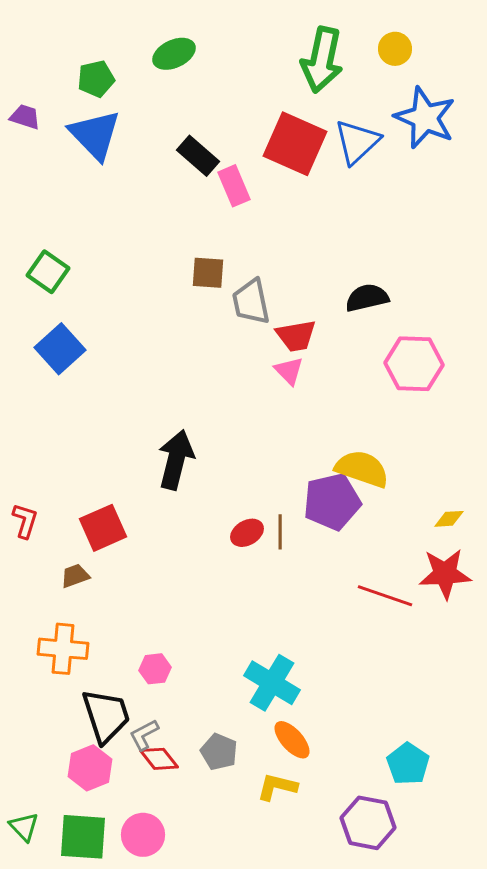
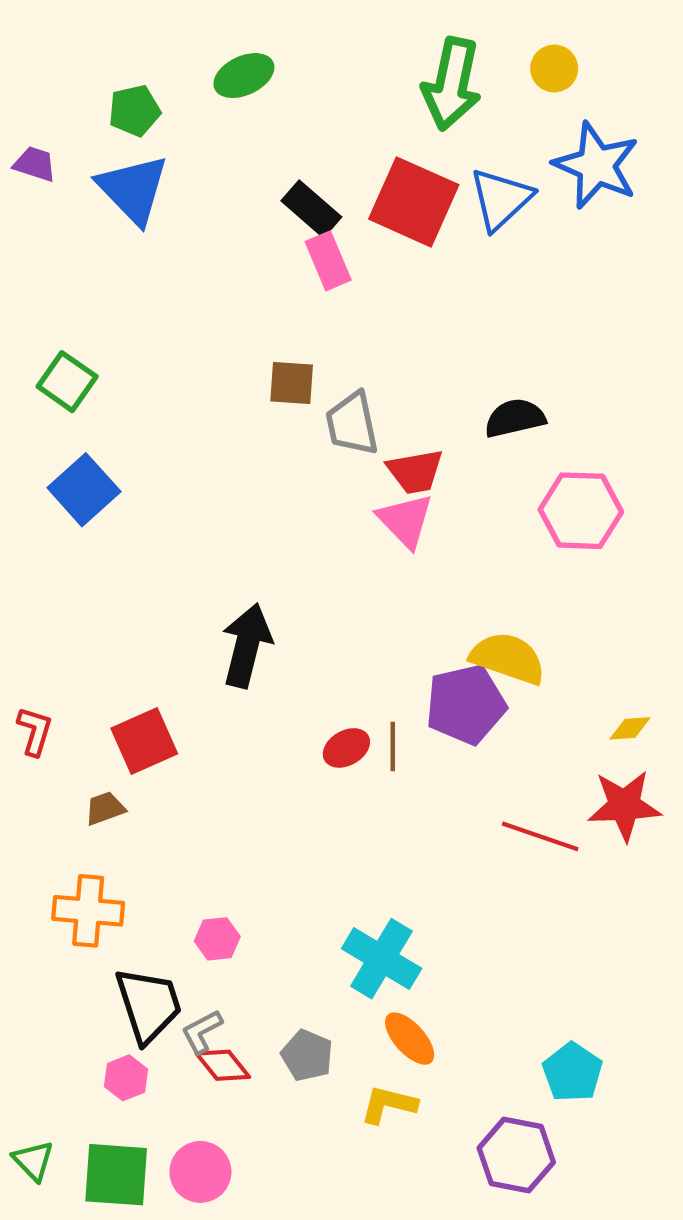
black rectangle: (198, 156) -> (311, 209), moved
pink triangle: (289, 371) -> (405, 521), size x1.4
pink hexagon: (90, 768) -> (126, 1078), size x0.7

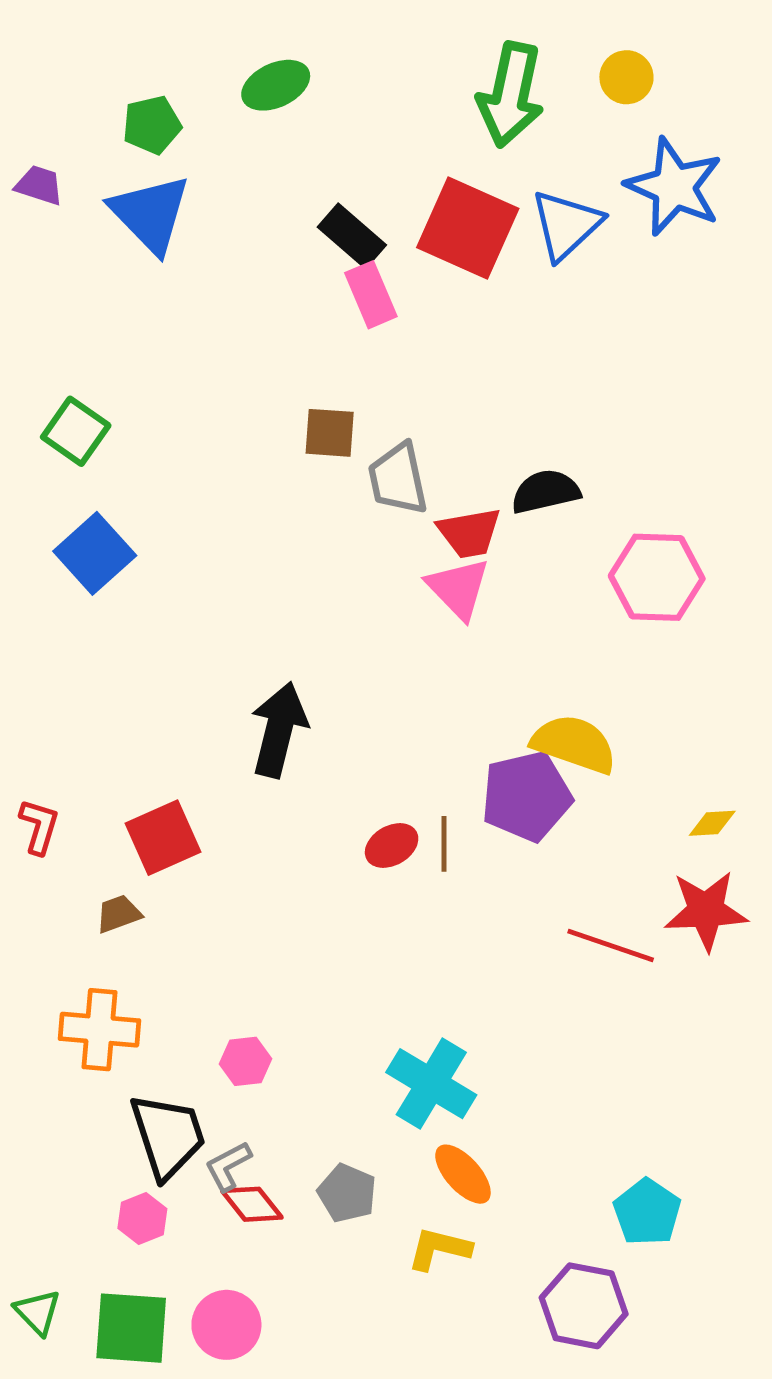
black semicircle: (515, 418) -> (546, 492), moved

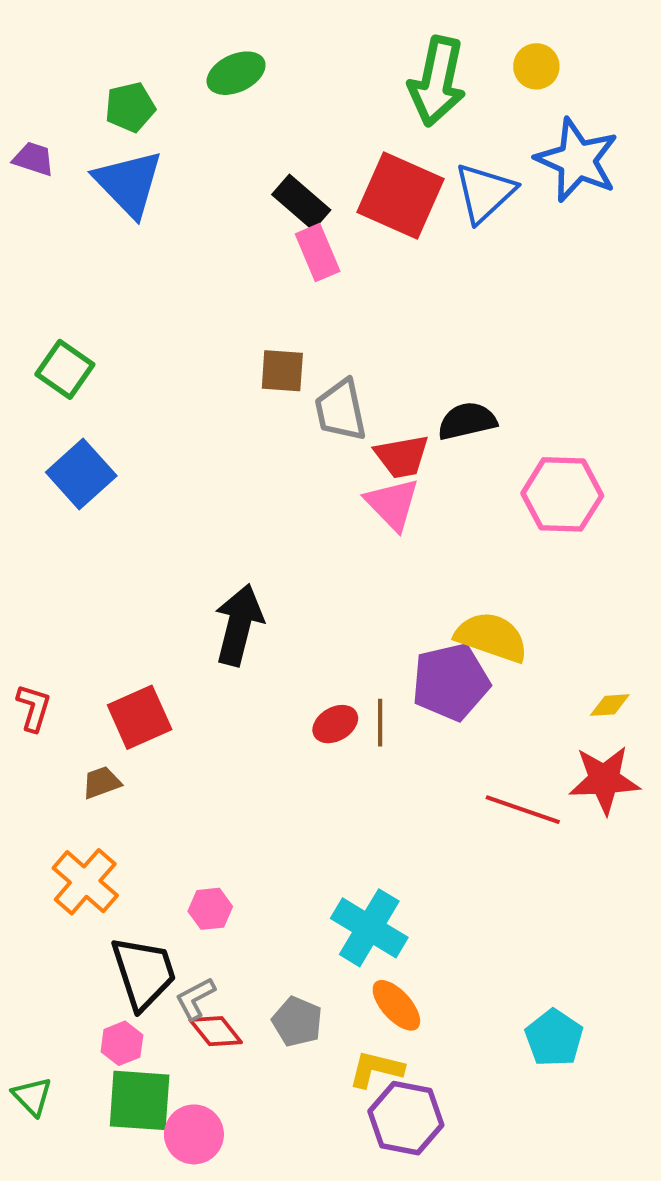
orange cross: (99, 1030) -> (85, 882), turned 36
purple hexagon: (584, 1306) -> (406, 1118), moved
green triangle: (38, 1312) -> (32, 1096), moved
green square: (131, 1328) -> (140, 1100), moved

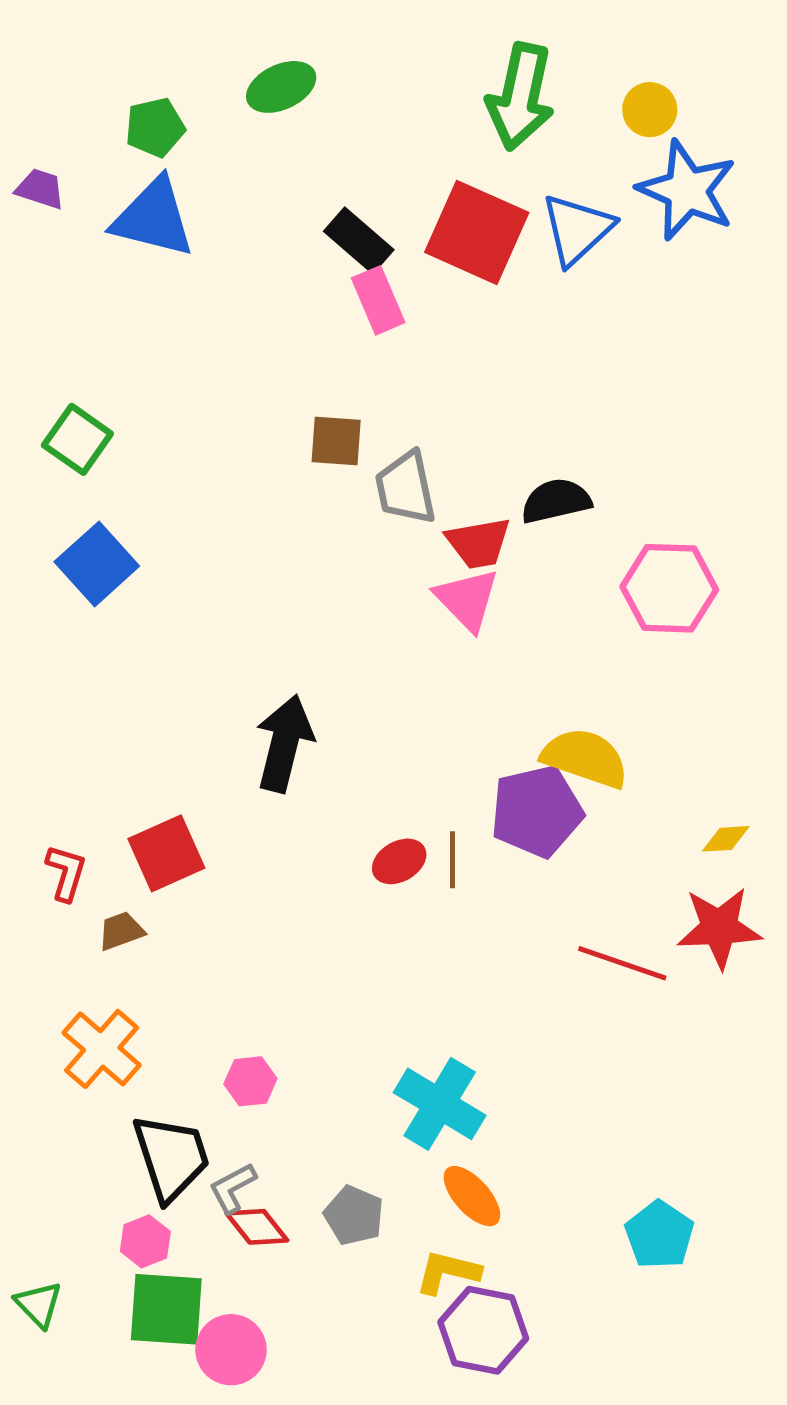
yellow circle: (536, 66) -> (650, 110), moved
blue triangle: (129, 183) -> (153, 218), turned -32
red L-shape: (34, 708) -> (66, 873), moved

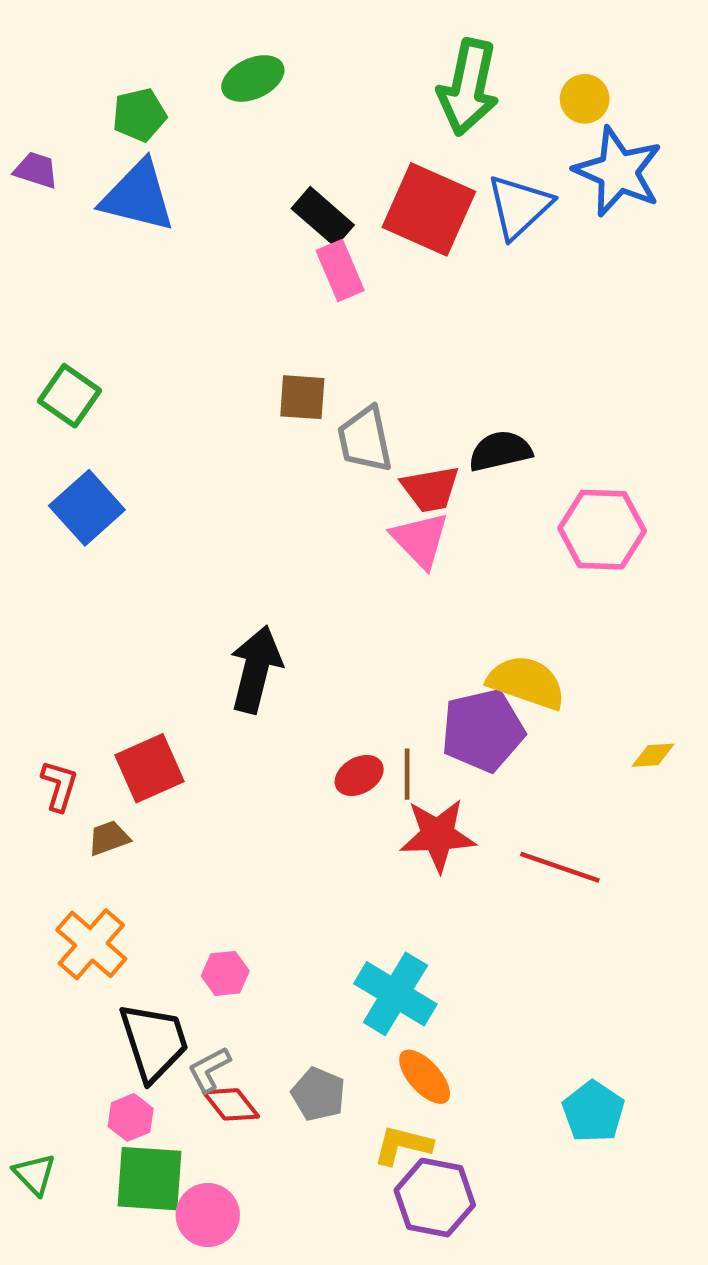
red star: (719, 928) -> (438, 835), moved

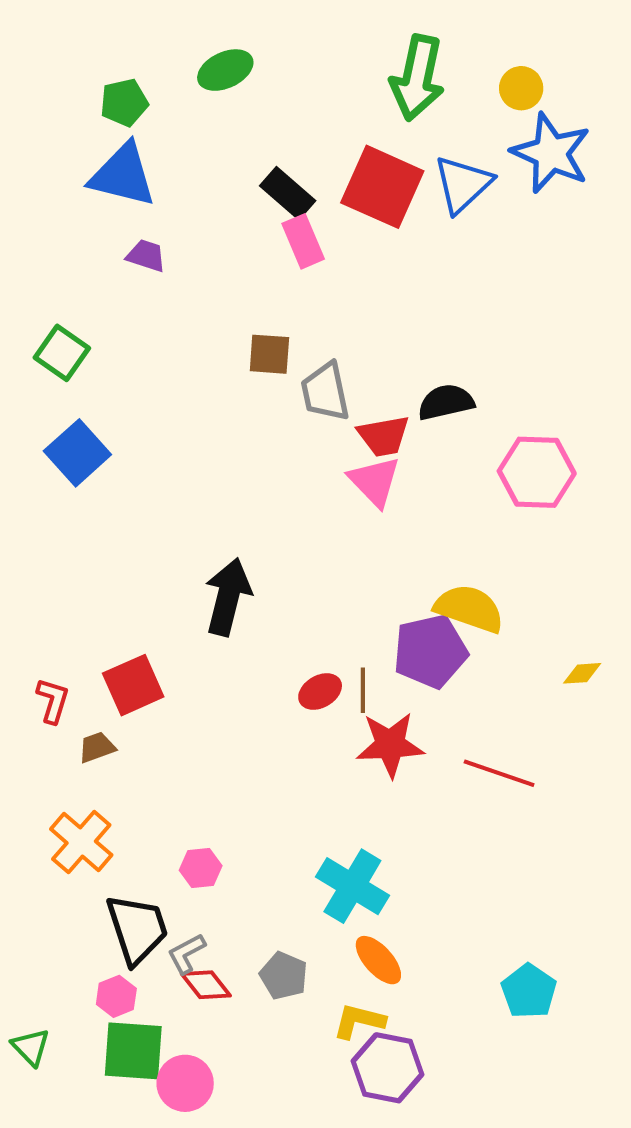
purple trapezoid: (36, 170) -> (146, 256), moved

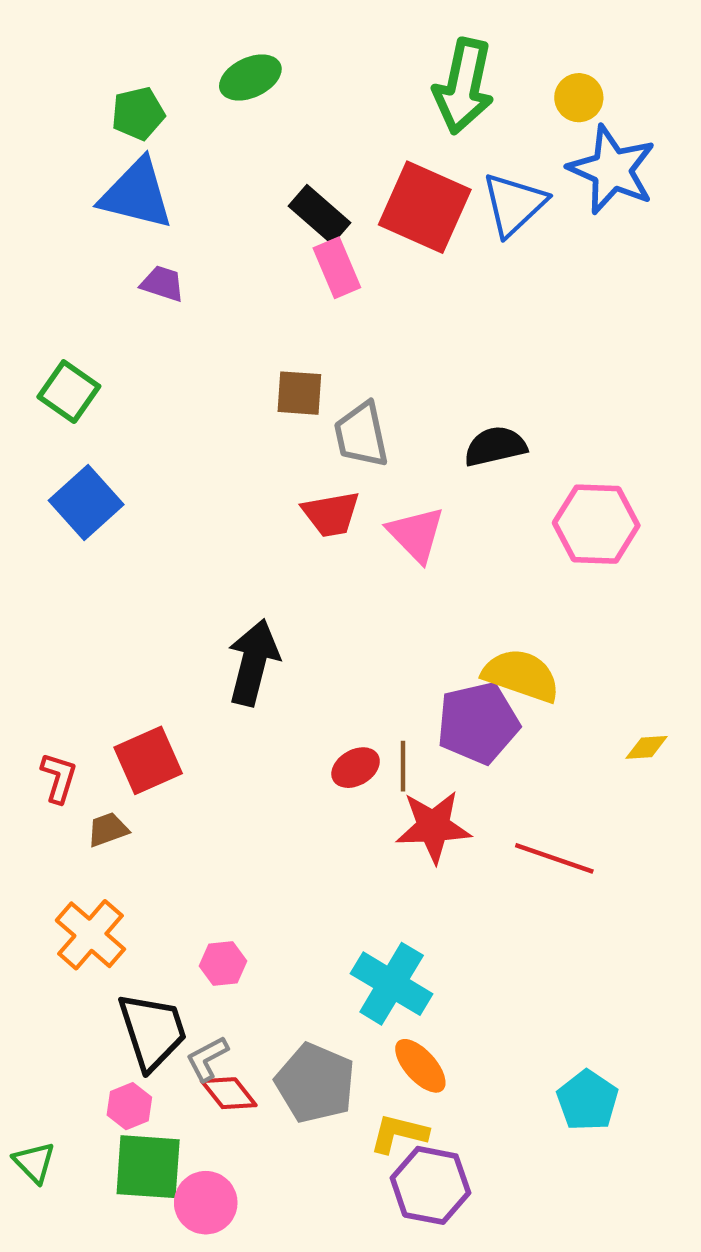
red trapezoid: (384, 436) -> (331, 514), moved
gray pentagon: (284, 976) -> (315, 1083), size x1.5

